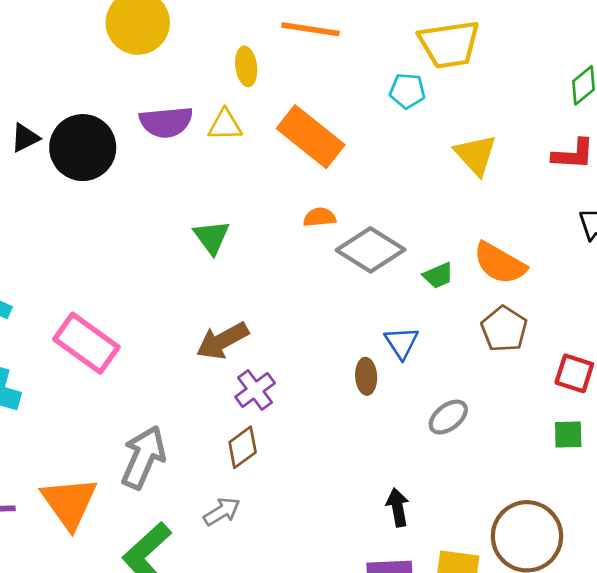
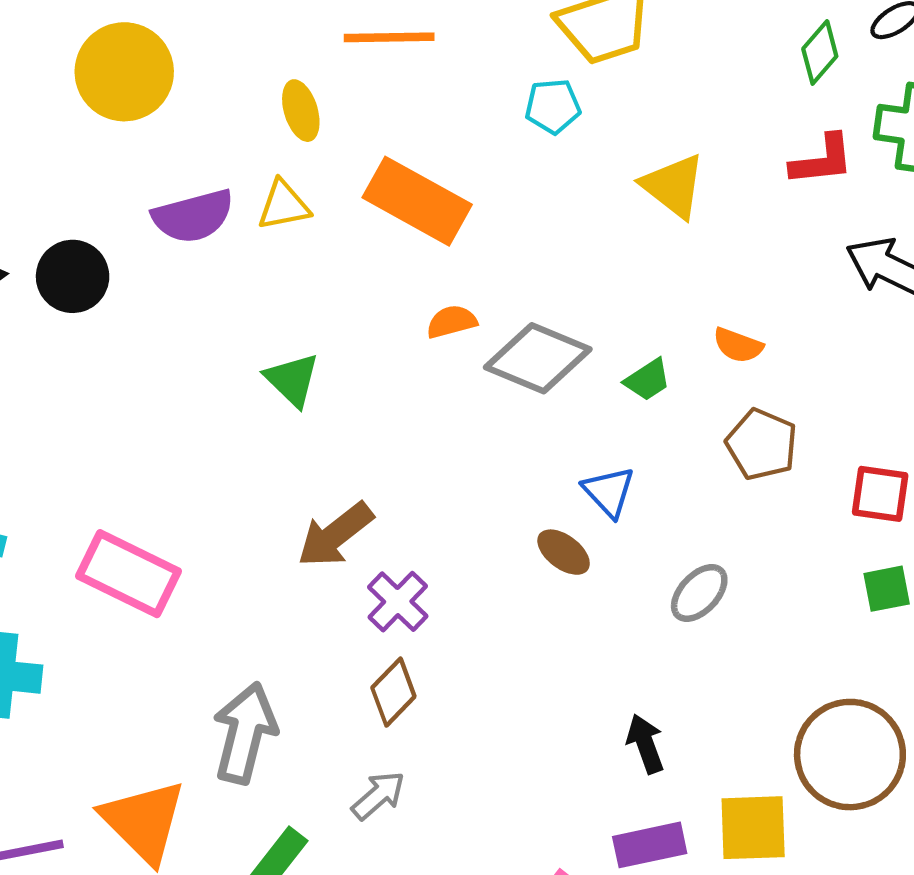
black circle: (83, 148) -> (73, 276), size x0.7
orange semicircle: (500, 263) -> (738, 345), size x0.6
brown ellipse: (366, 376) -> (564, 552), turned -40

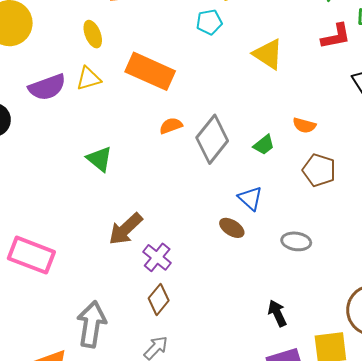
gray diamond: (538, 358) -> (212, 139), turned -69
gray ellipse: (699, 593) -> (296, 241), turned 60

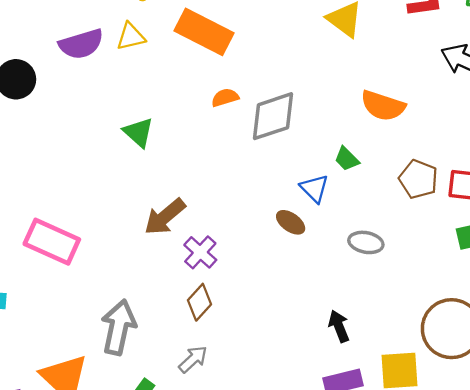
orange semicircle: (304, 125) -> (383, 106), size x1.6
gray diamond: (212, 139) -> (273, 116), turned 30
green trapezoid: (264, 145) -> (347, 159), moved, turned 80
brown pentagon: (319, 170) -> (418, 179), moved

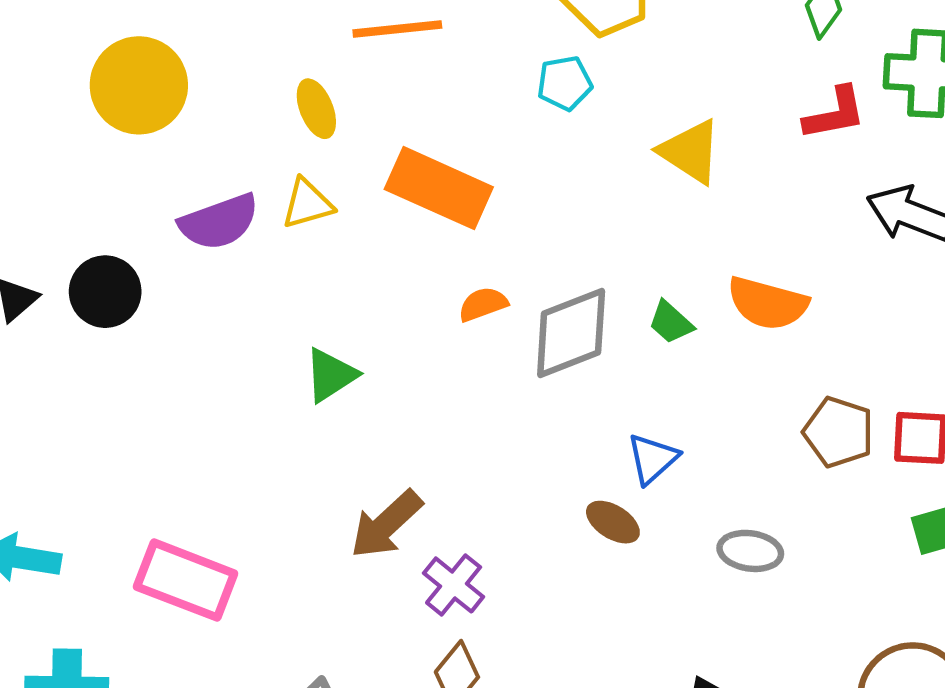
green triangle: (138, 132) -> (331, 375), turned 48
green trapezoid: (347, 159) -> (671, 322), moved
blue triangle: (314, 188) -> (652, 459), turned 36

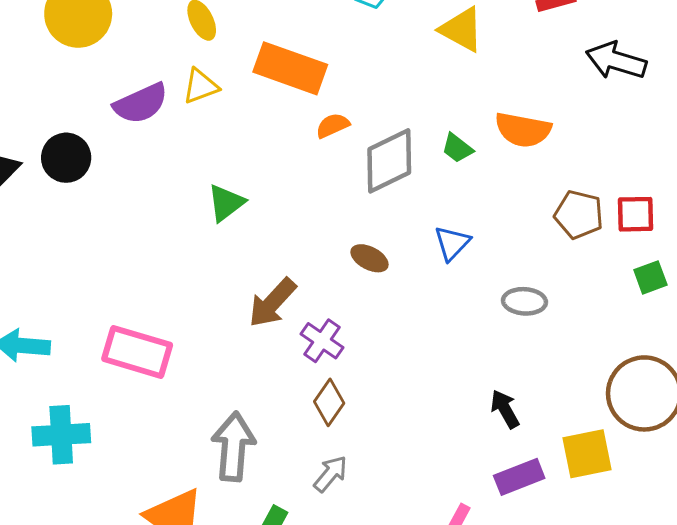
orange semicircle: (483, 304) -> (333, 125), moved
brown ellipse: (613, 522) -> (370, 258), moved

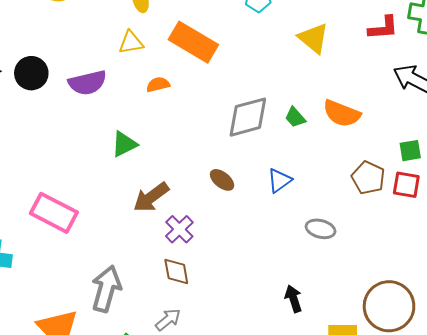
purple semicircle: (141, 103) -> (88, 83), moved
orange semicircle: (333, 125) -> (158, 85), moved
green triangle: (226, 203) -> (124, 144), moved
green square: (650, 277) -> (410, 151), moved
brown diamond: (329, 402) -> (176, 271), turned -56

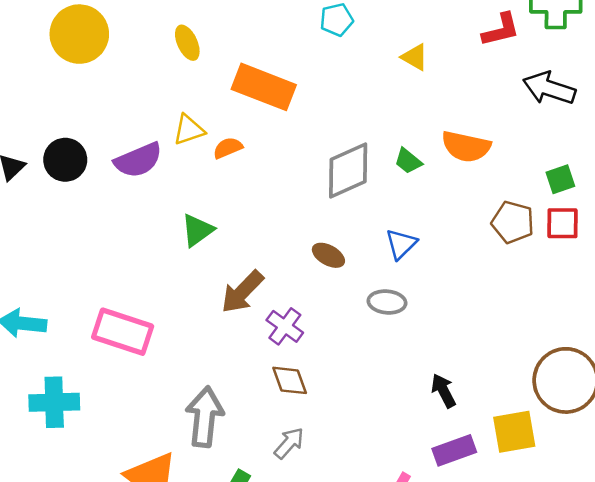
yellow triangle: (313, 38) -> (415, 57), size x0.7
yellow triangle: (131, 43) -> (189, 130), moved
gray ellipse: (321, 229) -> (387, 302), moved

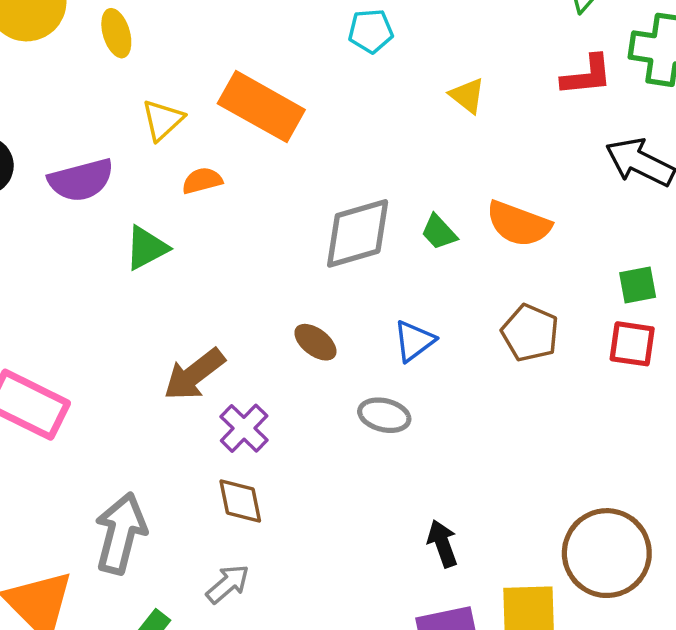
yellow ellipse: (187, 43) -> (116, 33), moved
yellow triangle: (189, 130) -> (163, 120), moved, turned -32
brown pentagon: (513, 222) -> (530, 333), moved
green triangle: (197, 230) -> (146, 248), moved

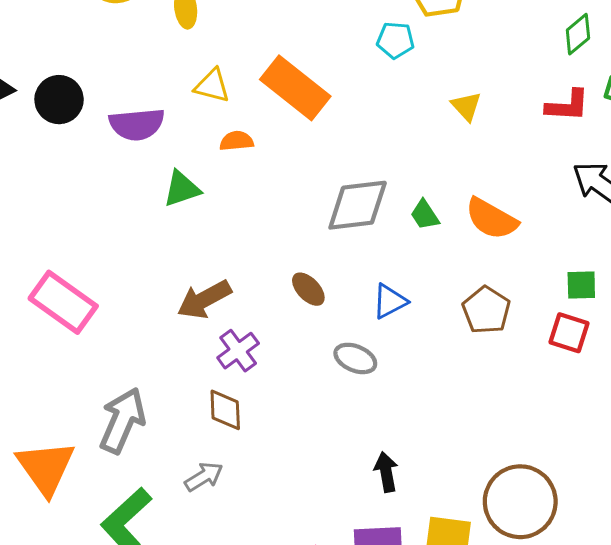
yellow triangle: (163, 120) -> (212, 86), turned 48

